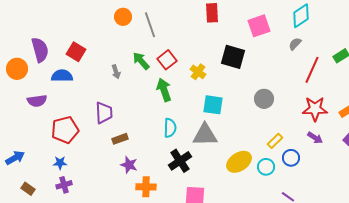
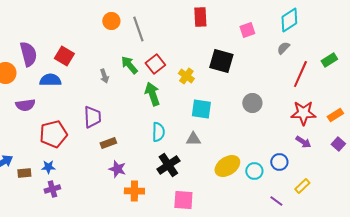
pink square: (259, 26) -> (247, 30), size x0.7
gray triangle: (205, 135) -> (193, 139), size x0.6
yellow rectangle: (275, 141) -> (302, 186), moved
brown rectangle: (28, 189) -> (24, 173), moved, turned -40

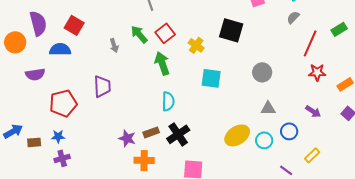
red star: (303, 113) -> (317, 72), moved, size x0.7
gray triangle: (193, 139) -> (268, 108), moved
brown rectangle: (108, 143) -> (151, 132), moved

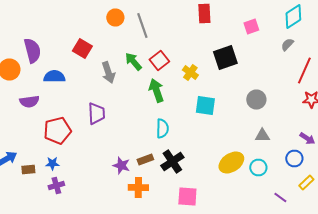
red square: (74, 25) -> (82, 48), moved
black square: (231, 30) -> (225, 58), turned -35
gray arrow: (114, 45) -> (108, 72), size x1.5
blue circle: (289, 131) -> (294, 158), moved

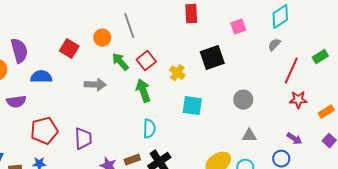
orange circle: (115, 18) -> (102, 38), moved
gray arrow: (108, 72) -> (95, 85), moved, turned -70
purple trapezoid: (96, 114) -> (83, 139), moved

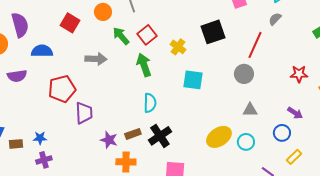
red line: (291, 71) -> (255, 45), moved
red pentagon: (44, 131) -> (62, 89), moved

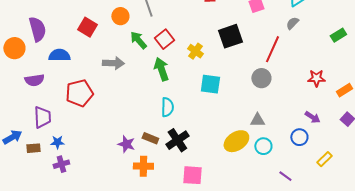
gray triangle: (250, 110) -> (257, 120), moved
purple trapezoid: (84, 113) -> (42, 117), moved
brown rectangle: (133, 134) -> (150, 138), turned 42
yellow rectangle: (294, 157) -> (324, 159), moved

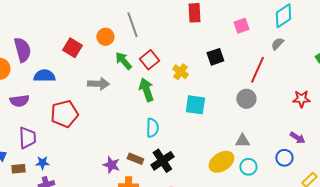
black square: (230, 36) -> (215, 57), size x0.7

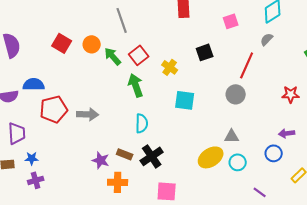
orange circle: (105, 37) -> (92, 44), moved
blue semicircle: (44, 76) -> (34, 84), moved
gray arrow: (98, 84) -> (88, 114), moved
purple arrow: (297, 138) -> (287, 133), turned 140

